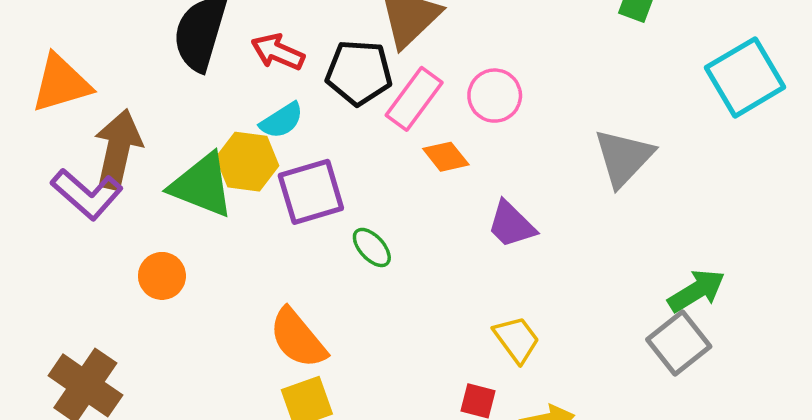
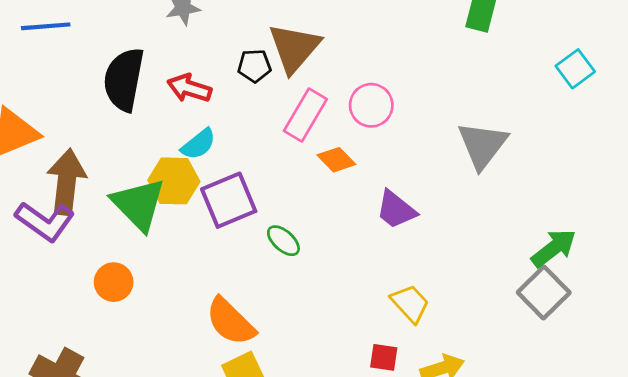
black pentagon: (359, 73) -> (254, 66), moved, size x0.6
cyan square: (745, 77) -> (575, 69), size x0.6
green triangle: (202, 185) -> (139, 204), turned 30

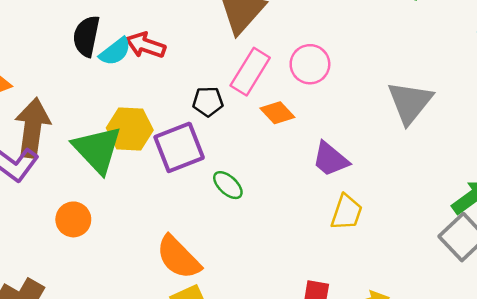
black pentagon: (254, 66) -> (208, 102), moved
black semicircle: (124, 79) -> (86, 36), size x0.7
cyan semicircle: (198, 144) -> (115, 52), moved
yellow trapezoid: (410, 304) -> (347, 212), moved, turned 60

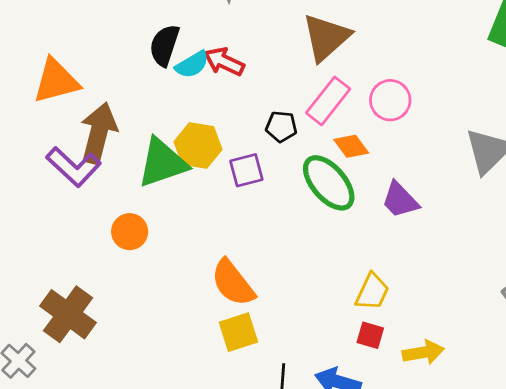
purple square: (179, 147) -> (246, 170), size x0.7
green triangle: (97, 149) -> (162, 163), turned 48
green ellipse: (228, 185) -> (329, 183), moved, size x1.8
yellow trapezoid: (347, 212) -> (372, 292), moved

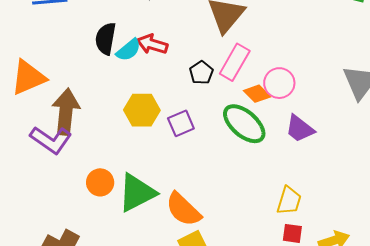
pink circle: (390, 100) -> (279, 83), moved
black pentagon: (281, 127) -> (201, 73), moved, turned -30
green triangle: (162, 163) -> (137, 193), moved

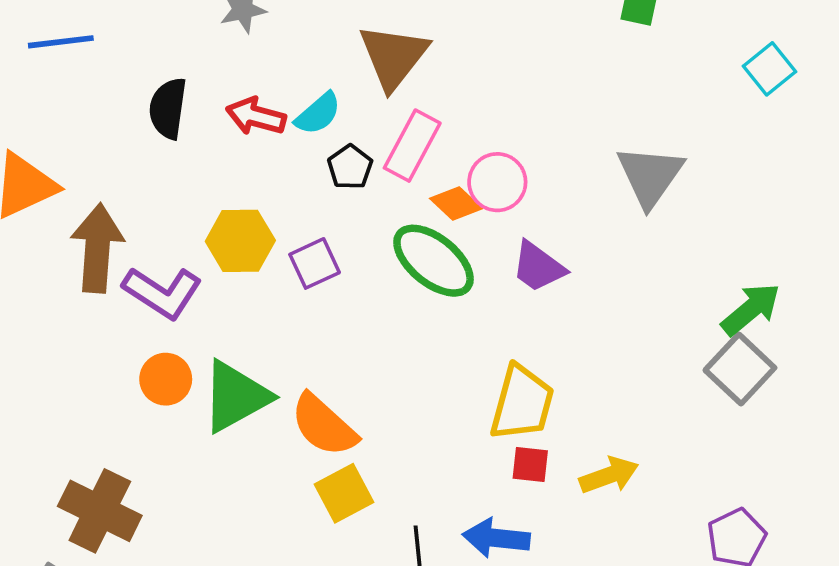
cyan semicircle: (128, 50) -> (318, 114), moved
purple L-shape: (51, 140) -> (162, 292), moved
yellow trapezoid: (289, 201) -> (522, 403), size x1.4

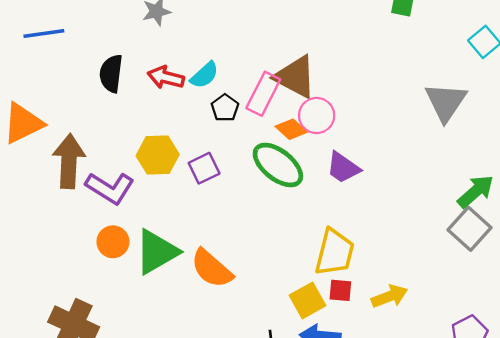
brown triangle: (394, 57) -> (295, 77), moved, turned -39
gray triangle: (650, 176) -> (446, 102), moved
yellow square: (344, 493) -> (307, 300), moved

